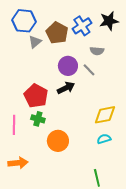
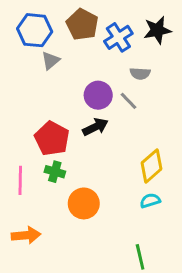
brown pentagon: (57, 33) -> (82, 24), moved
yellow diamond: (105, 115) -> (152, 166), turned -30

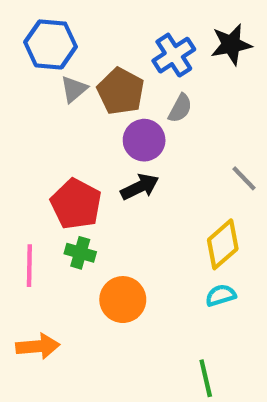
brown pentagon: (82, 24) -> (121, 91), moved
gray semicircle: (140, 74) -> (180, 108), moved, turned -66
gray line: (128, 101) -> (244, 178), moved

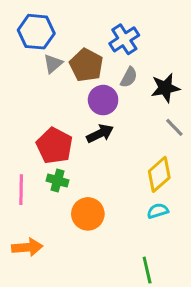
black star: (231, 44) -> (165, 88), moved

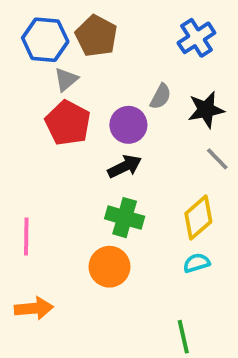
blue cross: (124, 39) -> (196, 38), moved
brown pentagon: (86, 65) -> (96, 36), moved
red pentagon: (54, 146) -> (68, 123), moved
green cross: (58, 180) -> (125, 218), moved, size x1.4

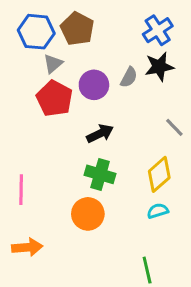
black star: (206, 110) -> (159, 67), moved
purple circle: (128, 125) -> (94, 85), moved

